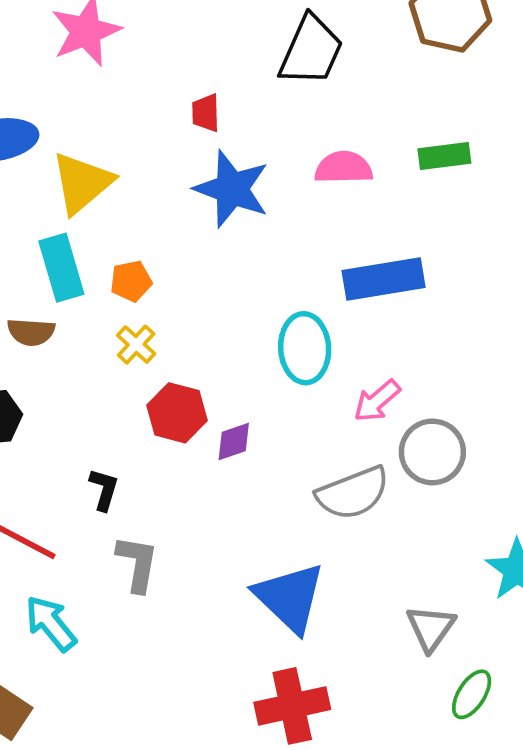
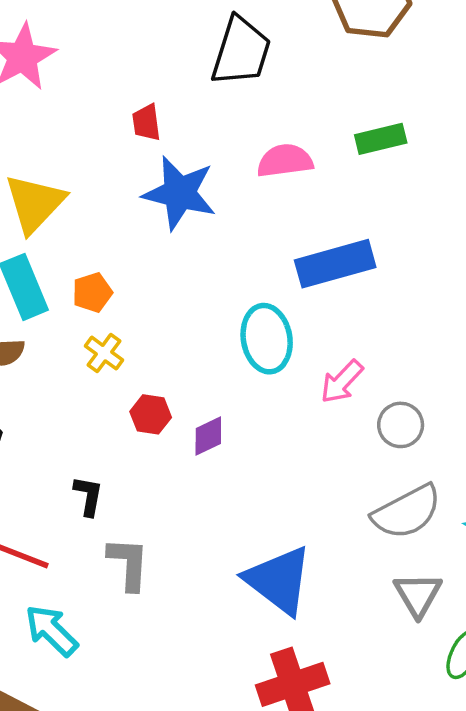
red hexagon: (177, 413) -> (151, 414), size x0.7
gray circle: (432, 452) -> (401, 425), size x0.7
gray semicircle: (353, 493) -> (407, 512), moved

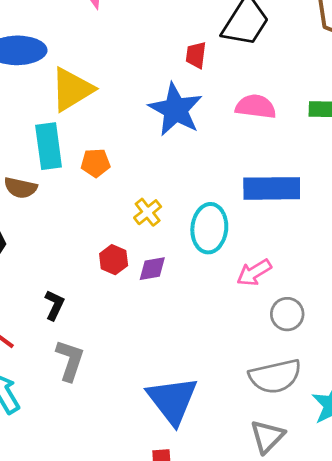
red trapezoid: (146, 123) -> (196, 55), moved
yellow cross: (104, 353) -> (148, 212), moved
purple diamond: (208, 436) -> (152, 269), moved

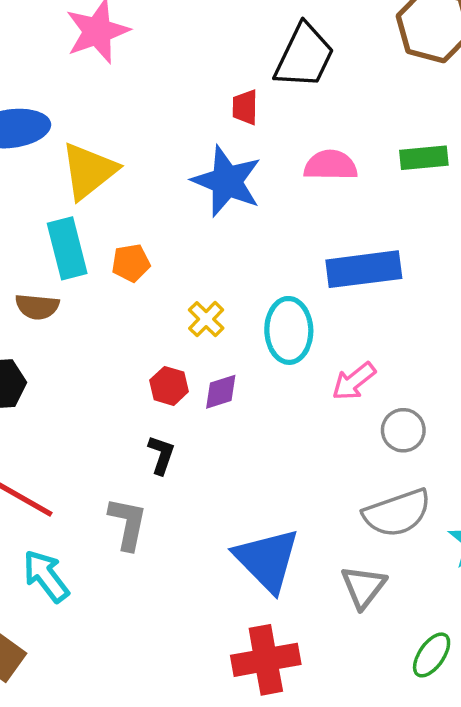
black L-shape: (54, 305) -> (161, 455), moved
gray triangle: (267, 436) -> (363, 587), moved

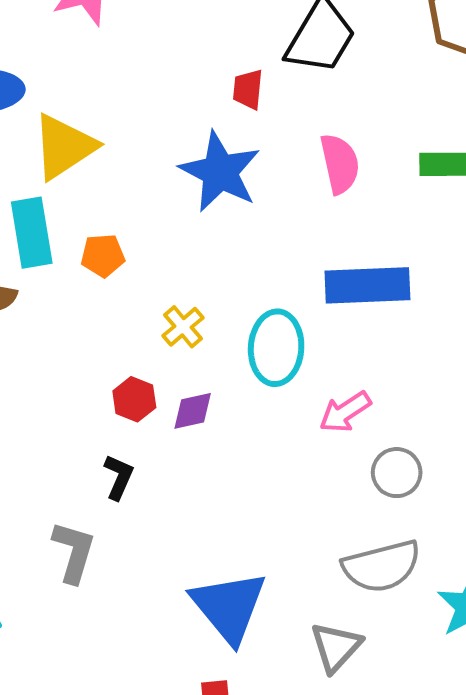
pink semicircle: (331, 165) -> (340, 164), turned 72

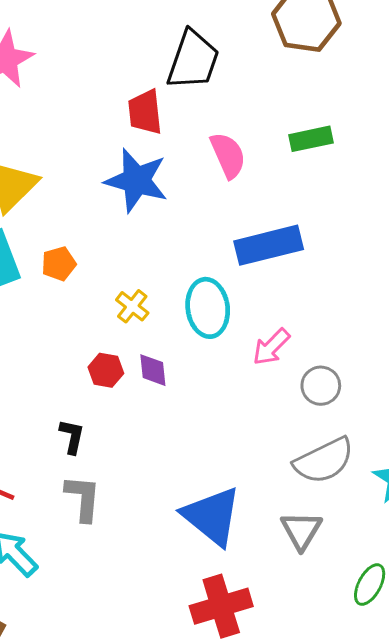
red trapezoid: (248, 89) -> (145, 112), size x1.4
purple diamond: (193, 411) -> (153, 370), turned -72
black L-shape: (119, 477) -> (72, 436), moved

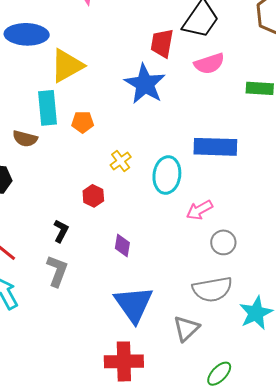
pink semicircle: (228, 155) -> (209, 64), moved, turned 80
purple diamond: (153, 370) -> (122, 246), moved

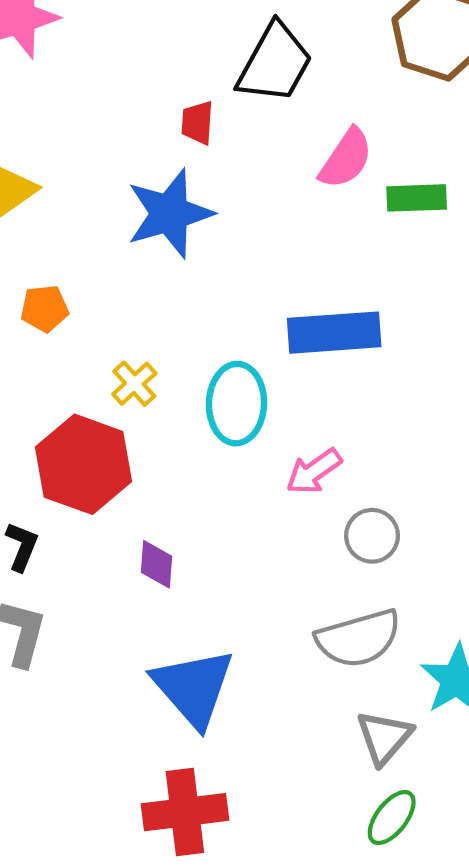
red trapezoid: (162, 43) -> (197, 123), size x0.7
pink semicircle: (209, 64) -> (346, 159), moved, turned -32
blue star: (145, 84) -> (170, 213), turned 30
red hexagon: (93, 196) -> (83, 464), size x2.0
gray triangle: (186, 328) -> (384, 737), moved

